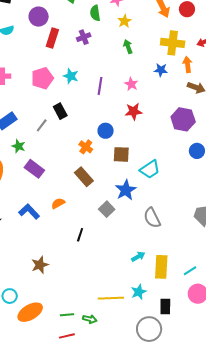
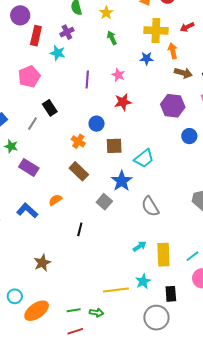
cyan star: (71, 76) -> (58, 53), moved

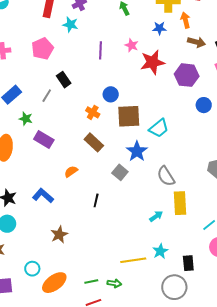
red star: (123, 102) -> (153, 62), moved, size x1.4
brown square: (114, 146) -> (129, 116), size x1.4
blue L-shape: (27, 211) -> (43, 196), moved
yellow rectangle: (163, 255) -> (180, 203), moved

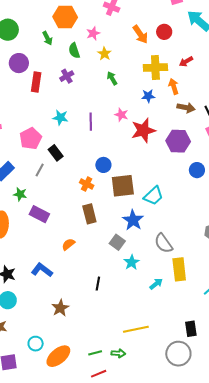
cyan star: (70, 25) -> (60, 118), moved
pink pentagon: (43, 49) -> (31, 138), moved
brown rectangle: (94, 142) -> (89, 214), turned 36
black line: (96, 200) -> (98, 284), moved
cyan star: (160, 251) -> (132, 262), moved

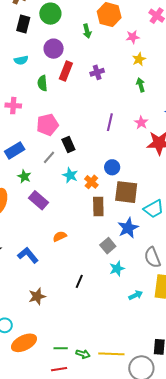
green semicircle: (74, 51) -> (42, 83), moved
cyan star: (60, 118) -> (70, 175), moved
brown rectangle: (89, 214) -> (98, 206), moved
yellow line: (136, 329) -> (111, 354), moved

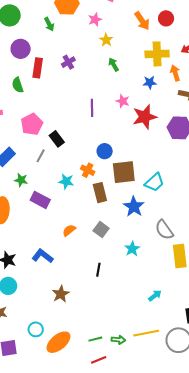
cyan star: (70, 175) -> (66, 181), moved
gray square: (108, 246) -> (101, 230), moved
cyan arrow: (136, 295) -> (155, 296), moved

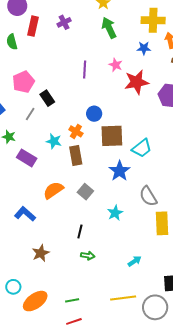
green arrow: (114, 65) -> (109, 28), size x1.5
brown rectangle: (100, 193) -> (76, 155), moved
orange semicircle: (69, 230) -> (53, 190), size x1.5
green arrow: (118, 340) -> (88, 256), moved

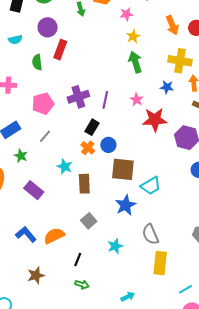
purple cross: (64, 22) -> (78, 97), moved, size x1.5
black rectangle: (47, 98) -> (92, 127), moved, turned 56
orange cross: (76, 131) -> (88, 148), moved
purple rectangle: (27, 158) -> (34, 190), moved
orange semicircle: (53, 190) -> (54, 236), moved

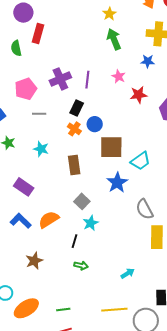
red star: (155, 120) -> (139, 95), size x0.7
gray line: (45, 136) -> (39, 114), moved, turned 56
cyan star: (65, 167) -> (41, 149), moved
purple rectangle: (34, 190) -> (24, 187), moved
cyan star: (115, 246) -> (91, 223), moved

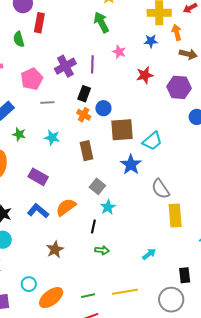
green arrow: (114, 39) -> (101, 22), moved
pink star: (119, 76) -> (119, 52), moved
yellow line: (114, 310) -> (125, 292), moved

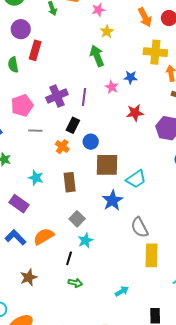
blue star: (151, 41) -> (131, 77), moved
orange cross: (84, 115) -> (62, 147), moved
cyan star: (52, 137) -> (36, 178), moved

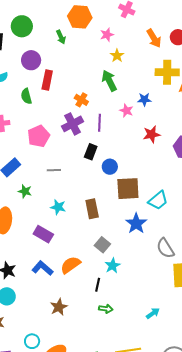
gray line: (35, 131) -> (54, 170), moved
orange cross: (62, 147) -> (81, 100), moved

